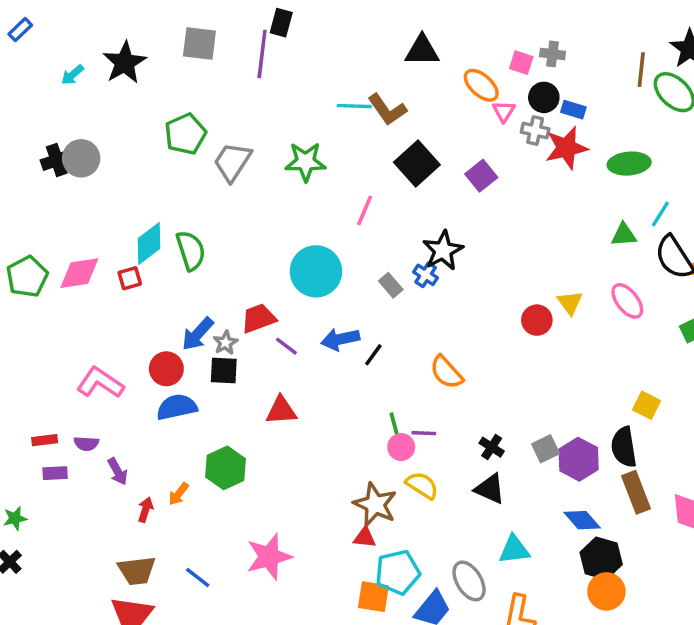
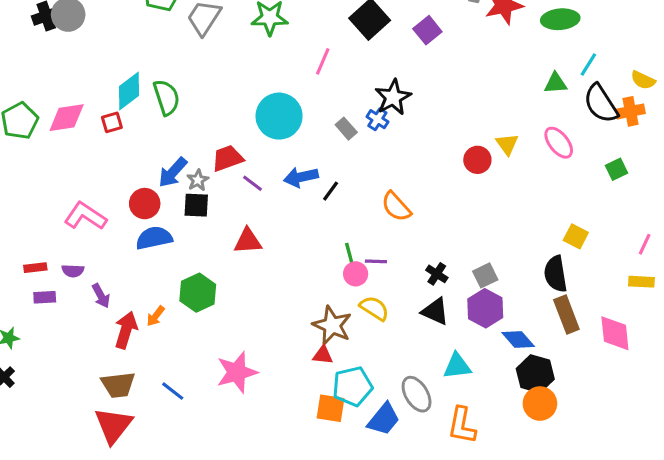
purple hexagon: (579, 459) -> (485, 308), moved
red arrow: (145, 510) -> (126, 330), size x1.6

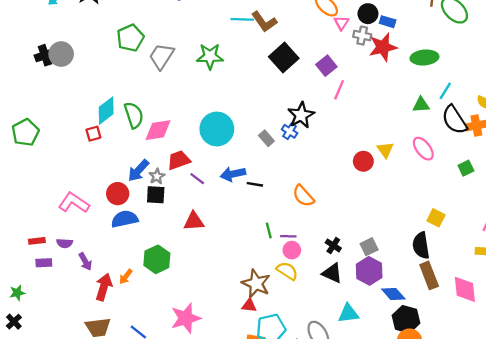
pink line: (323, 61) -> (339, 90), moved
pink diamond: (67, 118) -> (158, 130), moved
black line: (331, 191) -> (255, 184), turned 63
pink circle: (356, 274) -> (292, 250), moved

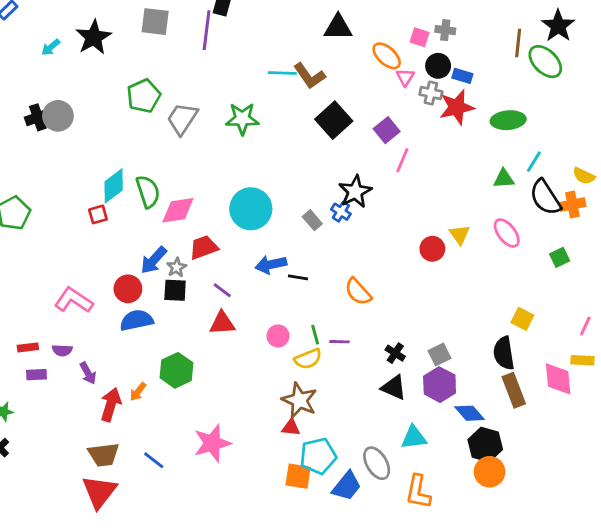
purple line: (197, 179) -> (222, 290), moved
pink circle: (292, 250) -> (278, 336), moved
yellow semicircle: (287, 271) -> (308, 359), moved, turned 125
pink diamond: (465, 289) -> (558, 379), moved

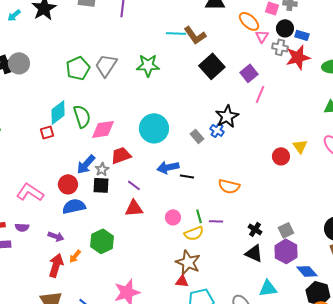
green pentagon: (144, 96) -> (78, 68), moved
orange semicircle: (358, 292) -> (229, 186), turned -35
purple arrow: (88, 373) -> (56, 236), moved, turned -42

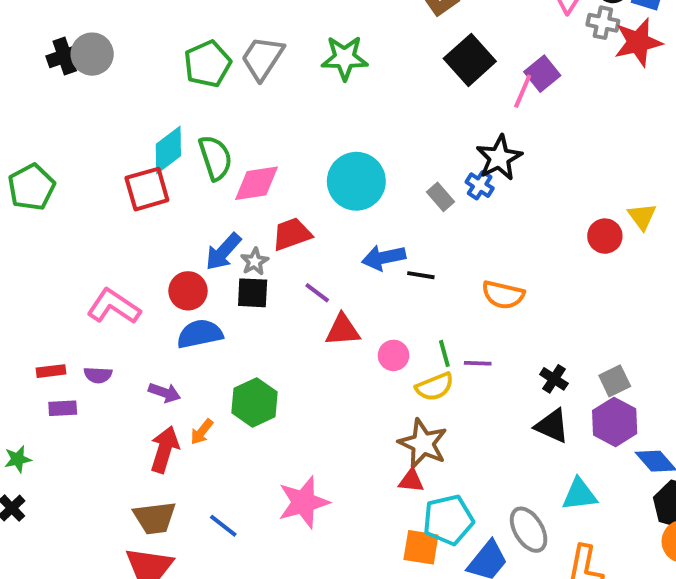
pink line: (260, 94) -> (523, 91), moved
red square: (47, 132) -> (147, 189), size x1.6
red triangle: (134, 208) -> (343, 330), moved

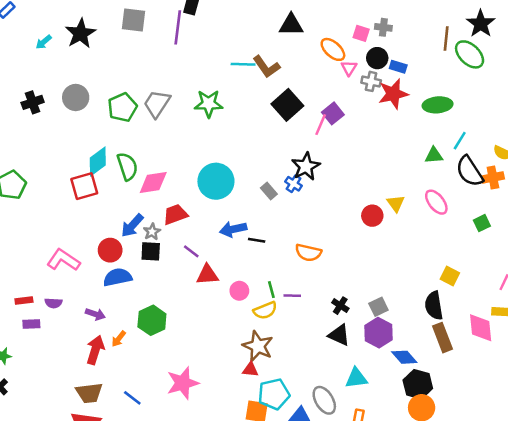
gray circle: (92, 54) -> (76, 97), moved

